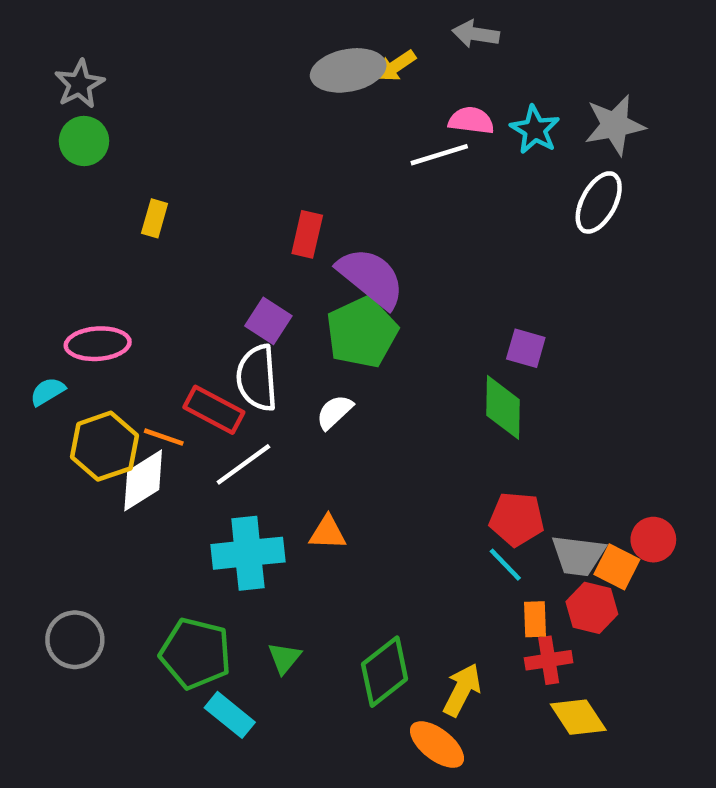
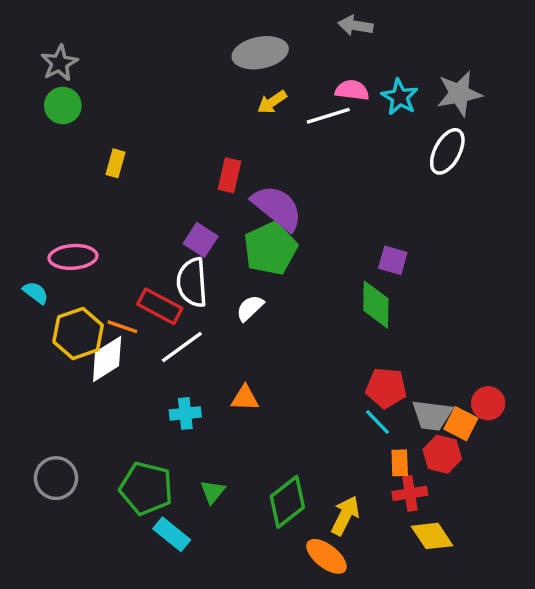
yellow arrow: (396, 66) -> (272, 102), moved
cyan semicircle: (48, 392) -> (36, 293), turned 68
cyan cross: (248, 553) -> (185, 413), size x0.6

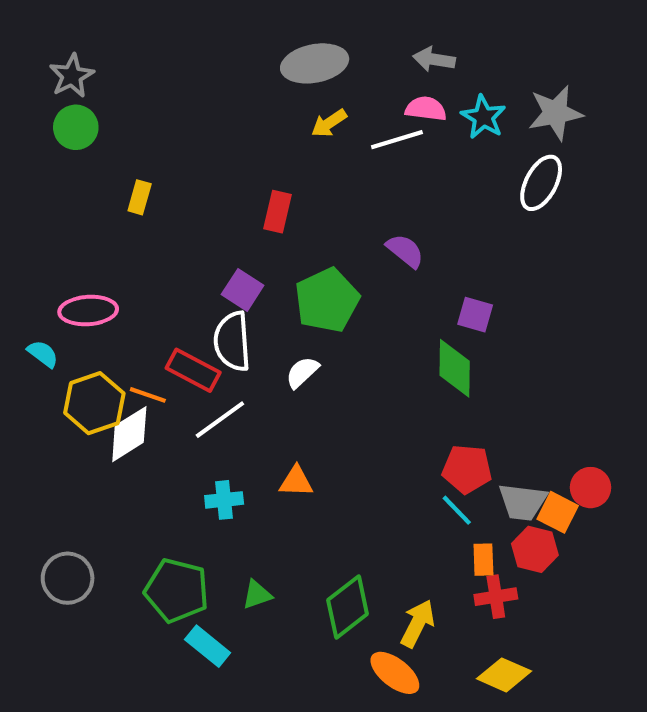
gray arrow: (355, 26) -> (434, 59), moved
purple semicircle: (277, 208) -> (405, 251), moved, size x0.6
green triangle: (213, 492) -> (257, 595), turned 32
yellow diamond: (432, 536) -> (504, 675), moved, turned -33

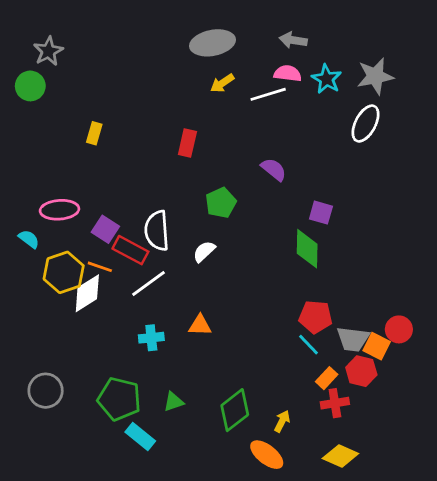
green circle: (76, 127) -> (30, 86), moved
purple square: (243, 290) -> (105, 229), moved
green pentagon: (327, 300) -> (221, 203), size x0.7
orange rectangle: (483, 560) -> (327, 378), turned 45
yellow arrow: (418, 623) -> (282, 421), size x0.7

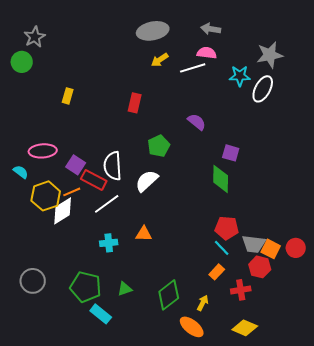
cyan star: (327, 79) -> (240, 76), moved, turned -30
white semicircle: (204, 252) -> (147, 181), size x1.4
orange line: (100, 267) -> (72, 192), turned -42
red circle: (399, 329) -> (296, 248), moved
orange rectangle: (327, 378) -> (217, 272), moved

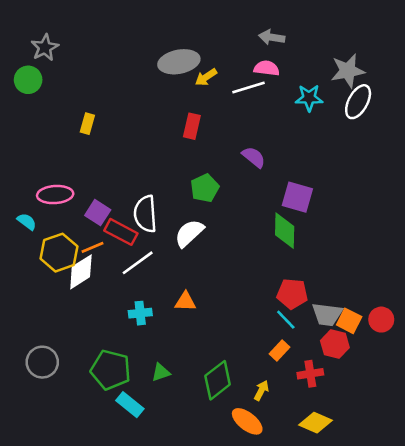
gray ellipse: (153, 31) -> (179, 62), moved
white ellipse: (263, 89) -> (358, 102), moved
red rectangle: (135, 103) -> (192, 126), moved
purple square: (231, 153) -> (297, 197), size x1.4

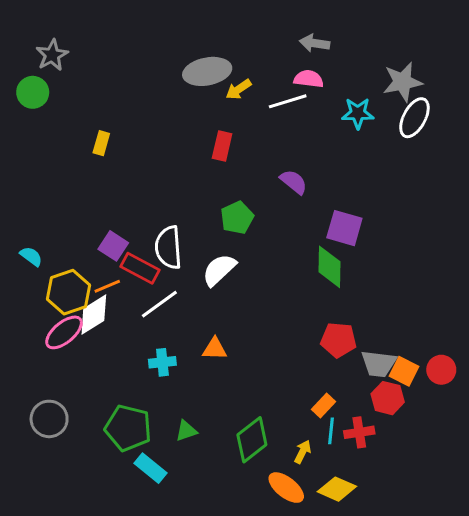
pink ellipse: (55, 195) -> (64, 332), moved, turned -36
cyan line: (286, 320) -> (331, 431), moved, turned 50
yellow diamond: (316, 423) -> (337, 489), moved

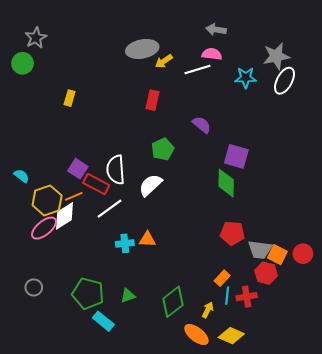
cyan cross: (162, 362) -> (125, 243), moved
gray circle: (49, 419) -> (34, 287), size x0.7

